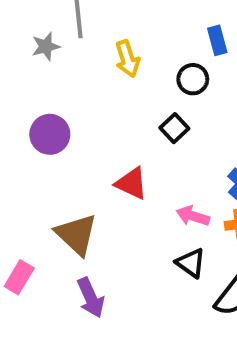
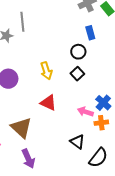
yellow arrow: (127, 59) -> (46, 71), moved
black square: (174, 128) -> (77, 74), moved
pink arrow: (193, 216) -> (85, 112), moved

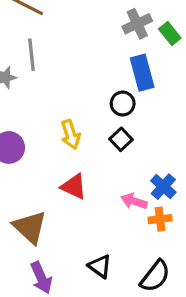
blue rectangle: (90, 33) -> (142, 73), size x1.5
black triangle: (77, 142) -> (100, 266), moved

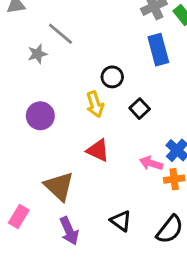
gray line: (31, 55) -> (60, 34), turned -44
black circle: (123, 104) -> (112, 77), moved

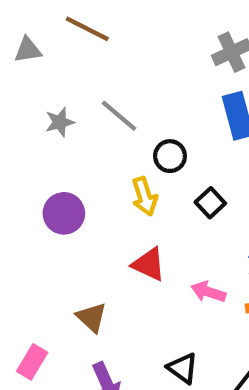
gray line: (60, 34) -> (119, 116), moved
pink arrow: (151, 163) -> (208, 292), moved
brown triangle: (59, 186) -> (91, 317), size x0.7

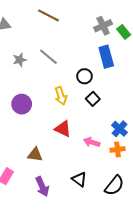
brown line: (87, 29) -> (48, 15), moved
black circle: (170, 156) -> (85, 76), moved
brown triangle: (91, 317) -> (35, 155), turned -35

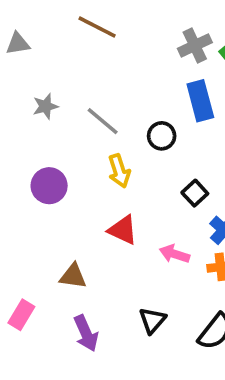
gray line: (48, 57) -> (103, 121), moved
black square: (93, 99) -> (195, 193), moved
black triangle: (79, 179) -> (152, 320), turned 35

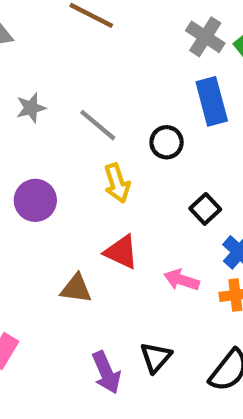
gray cross: (195, 45) -> (205, 37), turned -32
brown triangle: (73, 276) -> (76, 289), moved
purple arrow: (86, 333) -> (106, 372), moved

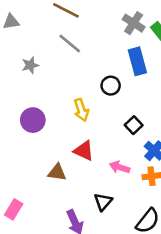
gray line: (98, 125) -> (70, 43), moved
black triangle: (156, 357) -> (103, 202), moved

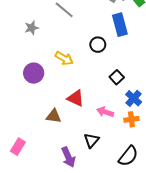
yellow arrow: (81, 110) -> (64, 58), moved, turned -42

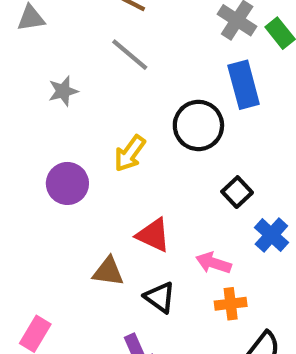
black circle: (98, 45) -> (198, 125), size x1.5
yellow arrow: (64, 58) -> (130, 153), turned 96
orange cross: (131, 119) -> (231, 304), moved
black triangle: (91, 140) -> (160, 297), moved, turned -35

